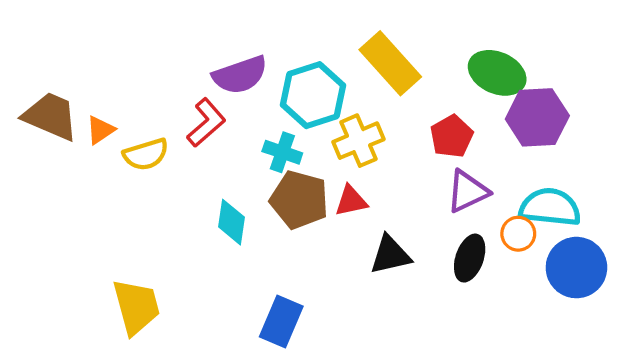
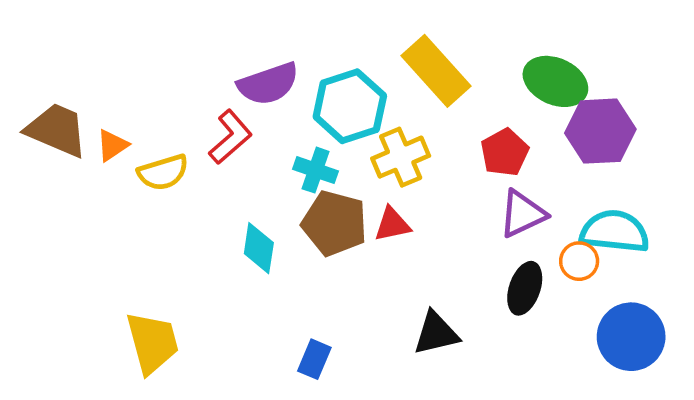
black triangle: (390, 255) -> (436, 333), moved
blue circle: (576, 268) -> (631, 337), moved
blue rectangle: (281, 322) -> (314, 359), size x0.7

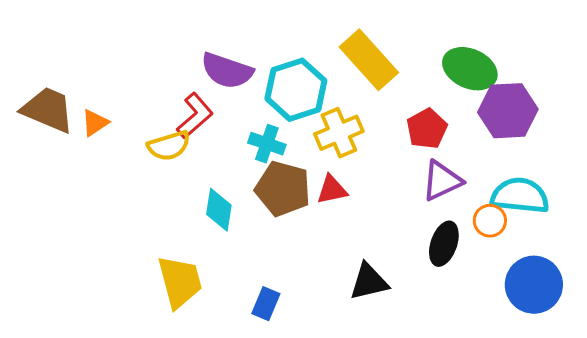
purple semicircle: (268, 84) -> (227, 71), turned 38
yellow semicircle: (163, 172) -> (169, 146), moved
yellow trapezoid: (152, 343) -> (180, 282), moved

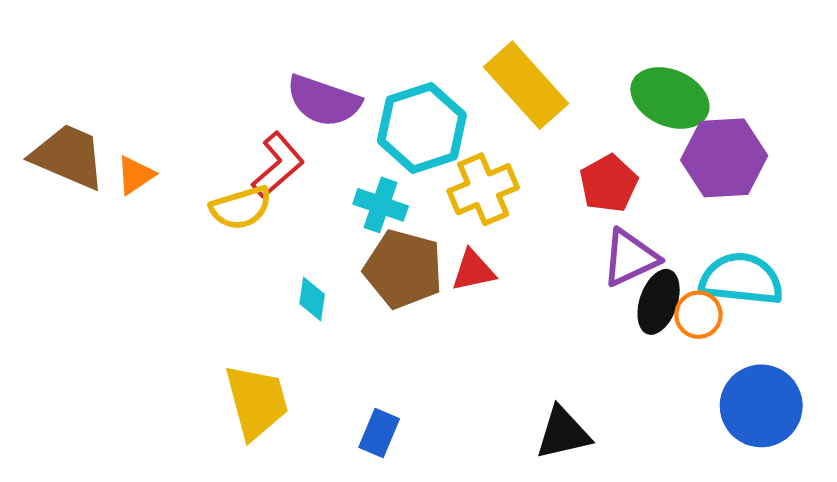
cyan diamond: (219, 210) -> (312, 299), size x0.7
black ellipse: (444, 244) -> (659, 302), moved
black triangle: (369, 282) -> (563, 433), moved

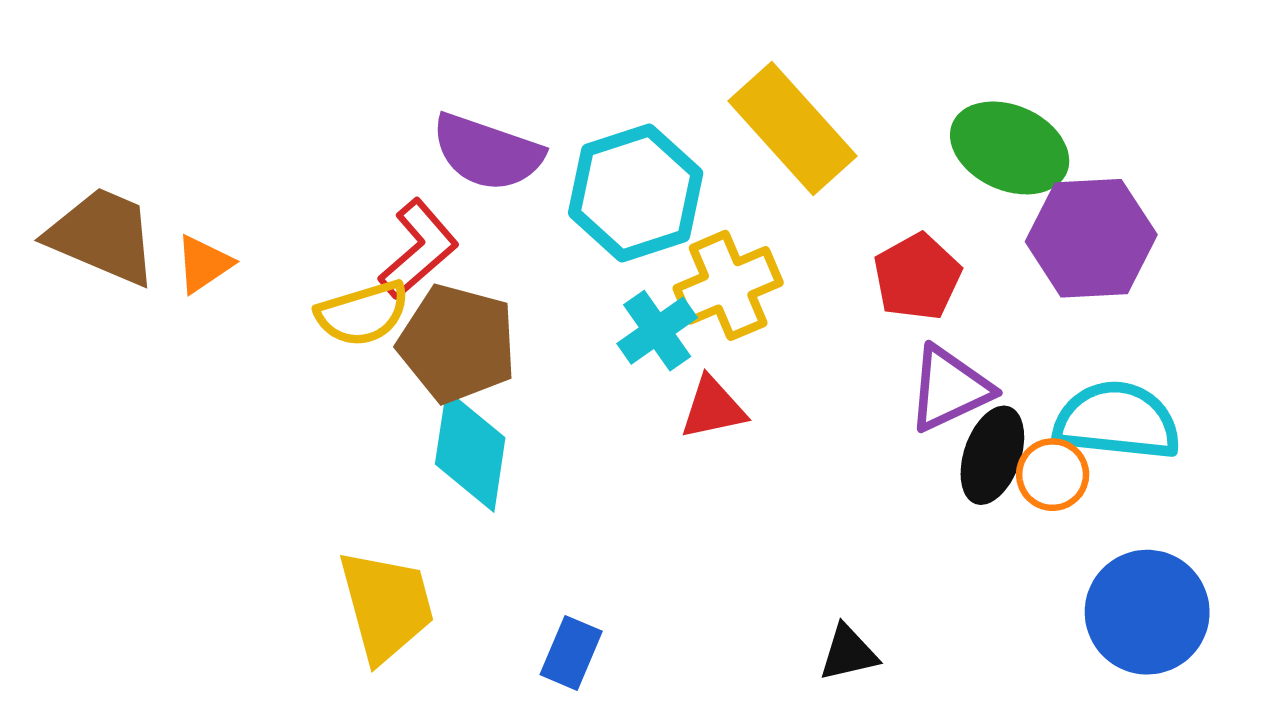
cyan cross: (381, 205) -> (657, 331), moved, turned 36
brown pentagon: (403, 269) -> (457, 343), moved
cyan diamond: (312, 299) -> (470, 451), size x1.8
black triangle: (563, 433) -> (848, 653), size x0.7

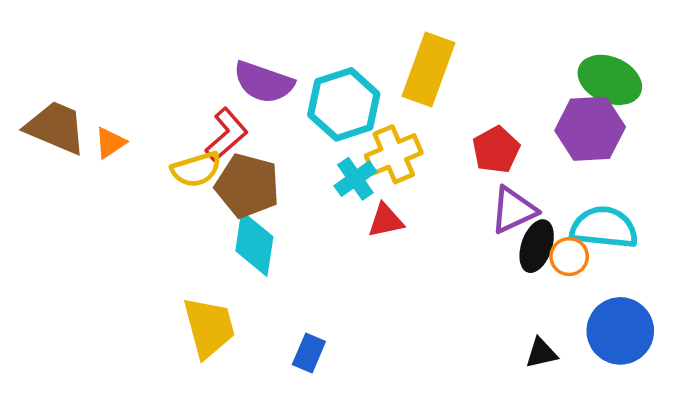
yellow rectangle: (793, 129) -> (429, 69), turned 62
green ellipse: (1010, 148) -> (610, 80), moved
black triangle: (848, 653) -> (541, 353), moved

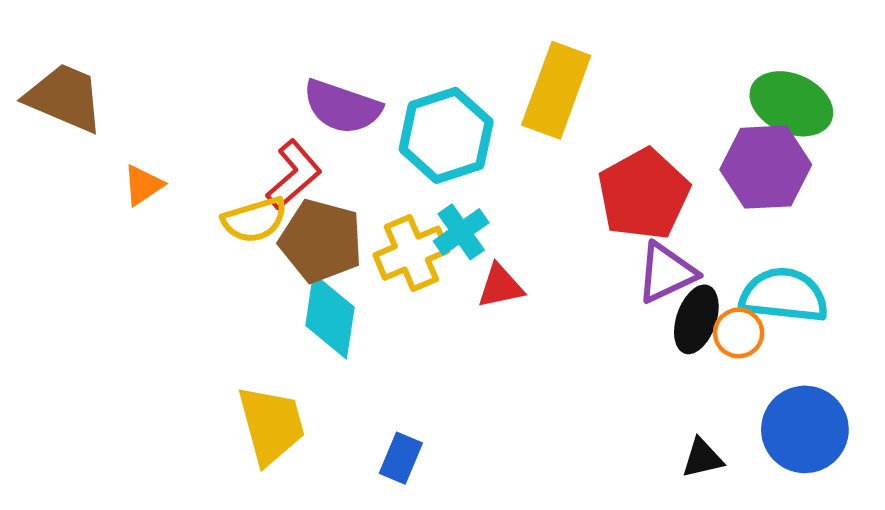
brown trapezoid: (56, 128) -> (65, 98), moved
red pentagon: (496, 150) -> (644, 194), size x1.5
yellow cross: (394, 154) -> (411, 253), moved

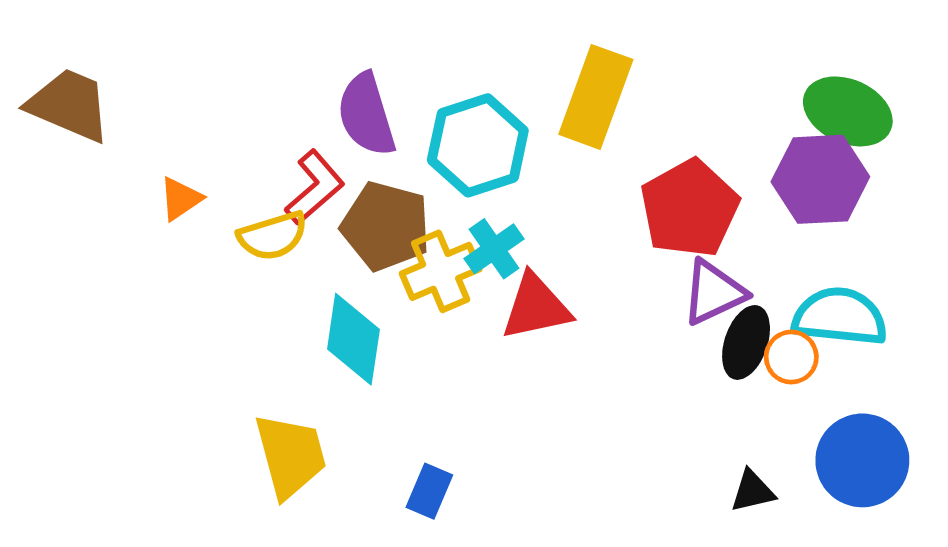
purple semicircle: (342, 107) -> (366, 115), turned 54
orange triangle: (143, 185) -> (181, 199), moved
brown pentagon: (321, 241) -> (386, 226), moved
red triangle: (500, 286) -> (536, 307), size x1.4

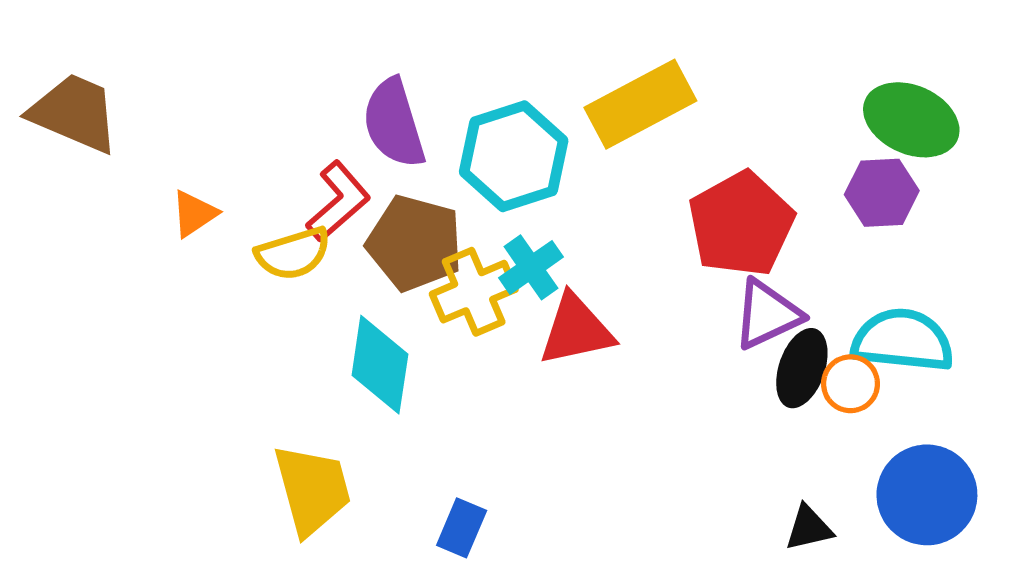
yellow rectangle: (596, 97) -> (640, 104), turned 42
purple hexagon: (820, 179) -> (882, 193), size x0.7

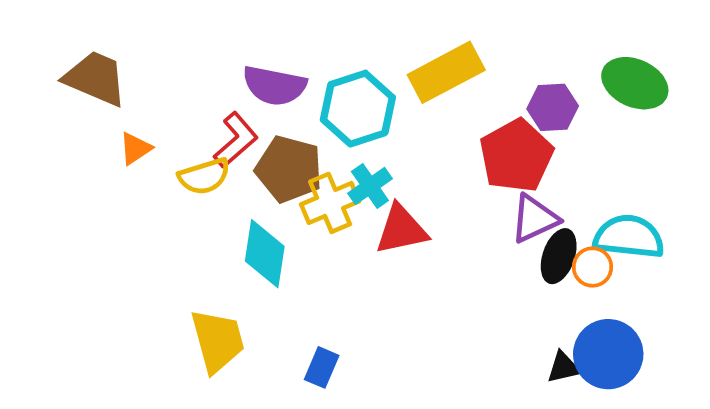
brown trapezoid: (74, 113) -> (95, 78), moved
purple semicircle: (394, 123) -> (274, 86), turned -62
purple hexagon: (882, 193) -> (553, 107), moved
blue circle: (927, 495) -> (608, 354), moved

